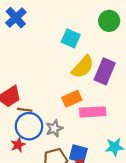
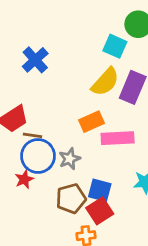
blue cross: (16, 18) -> (35, 60), moved
cyan square: (71, 38) -> (115, 46), moved

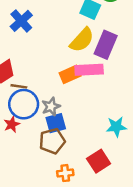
pink rectangle: (118, 138) -> (89, 70), moved
blue square: (100, 190) -> (56, 123), moved, turned -30
red square: (100, 211) -> (99, 161), moved

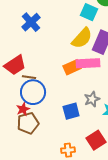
gray star: (51, 107) -> (92, 99), moved
blue square: (56, 123) -> (71, 111), moved
brown pentagon: (52, 141) -> (28, 123), moved

